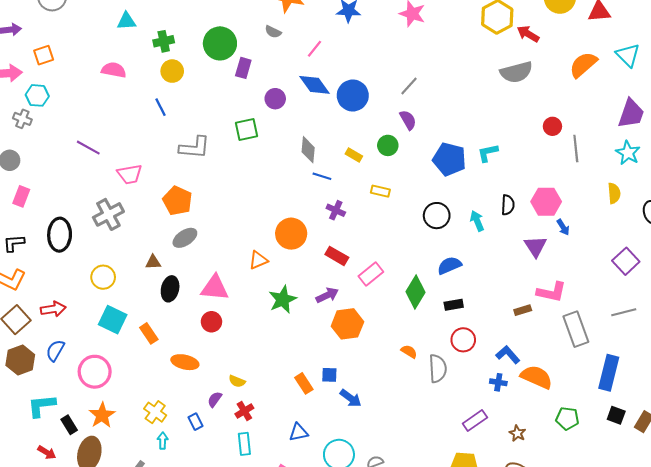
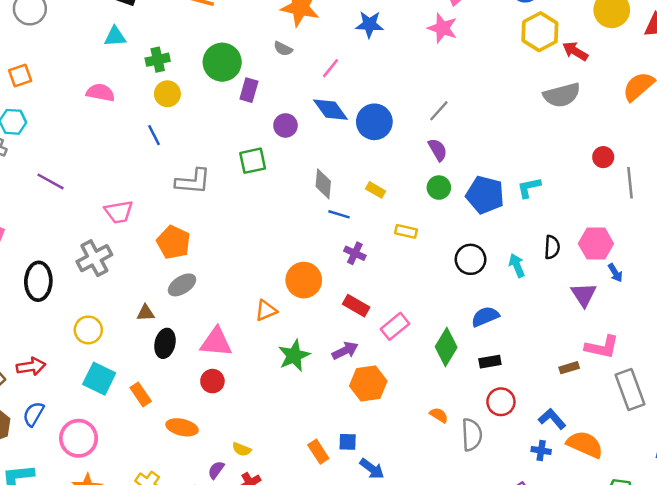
green circle: (388, 145) -> (439, 188), moved
purple line: (88, 148) -> (51, 181), moved

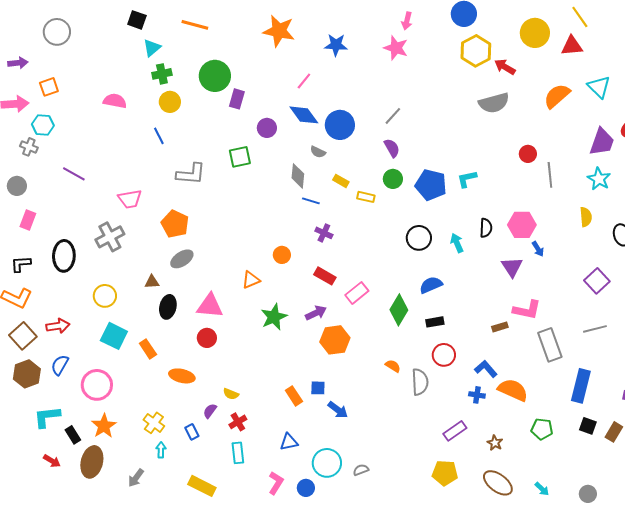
cyan triangle: (115, 37) -> (152, 48), moved, turned -36
gray semicircle: (283, 49) -> (318, 152), moved
yellow rectangle: (406, 231) -> (366, 197), moved
orange circle: (304, 280) -> (282, 255), size x0.6

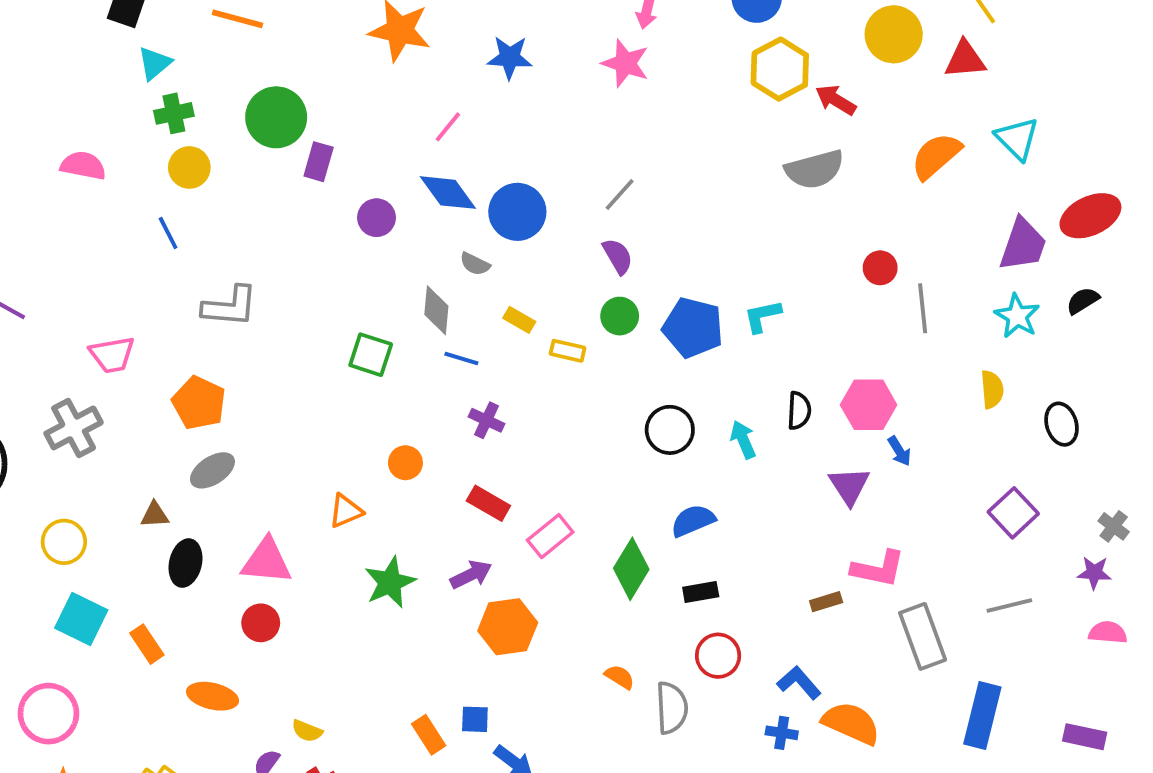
green square: (240, 157) -> (371, 355), moved, turned 30

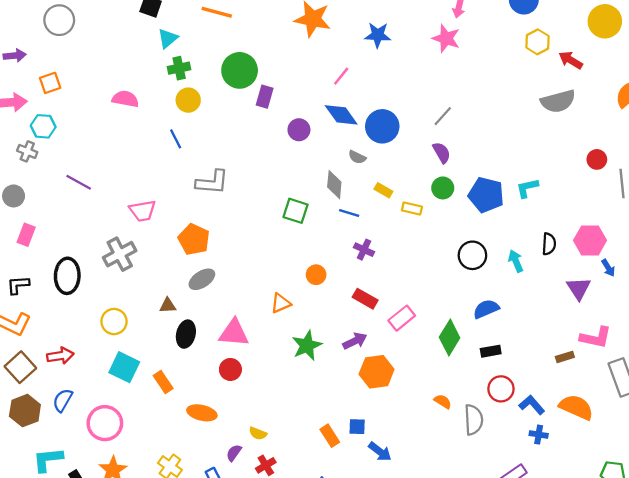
yellow hexagon: (780, 69) -> (537, 42), size x0.7
blue L-shape: (799, 683) -> (532, 405), moved
orange semicircle: (851, 723) -> (576, 407), moved

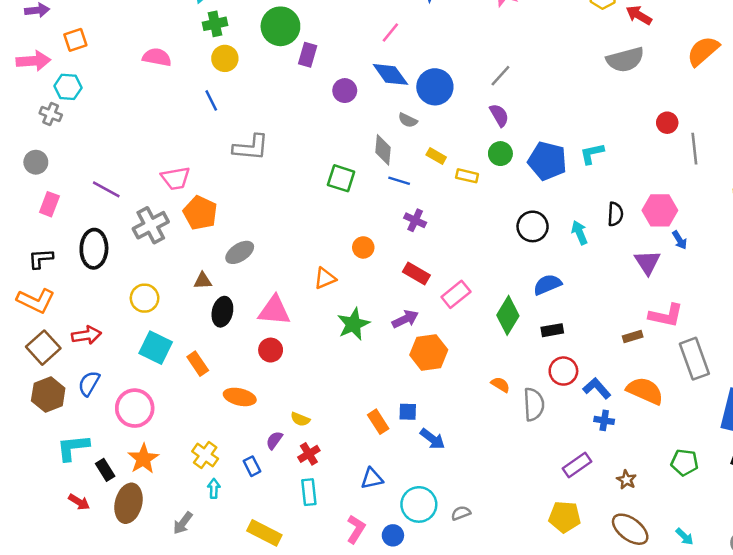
purple line: (79, 182) -> (106, 189), moved
orange pentagon: (194, 239) -> (200, 213), moved

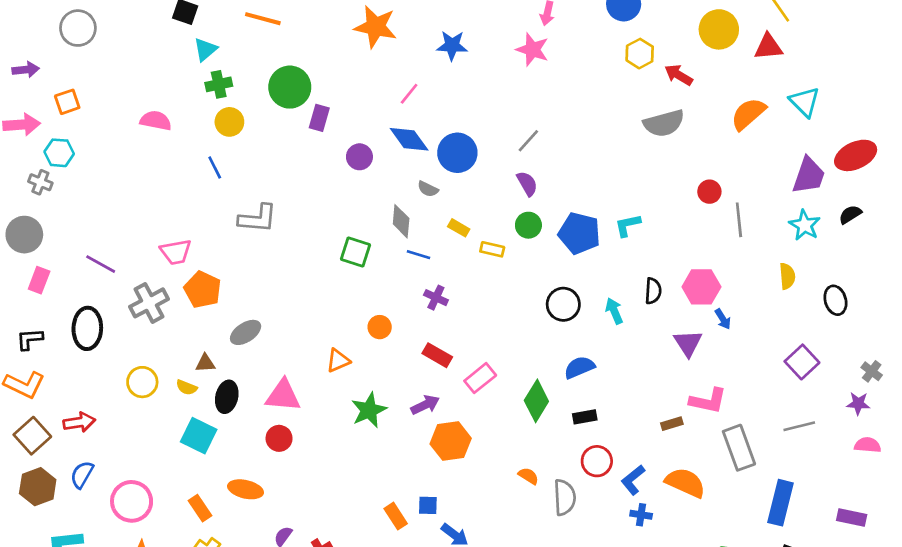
gray circle: (36, 162) -> (24, 235), size x1.4
cyan square: (156, 348) -> (199, 436), moved
orange rectangle: (198, 364) -> (200, 508), moved
blue L-shape: (597, 388) -> (633, 480), turned -88
yellow semicircle: (300, 419) -> (187, 387), moved

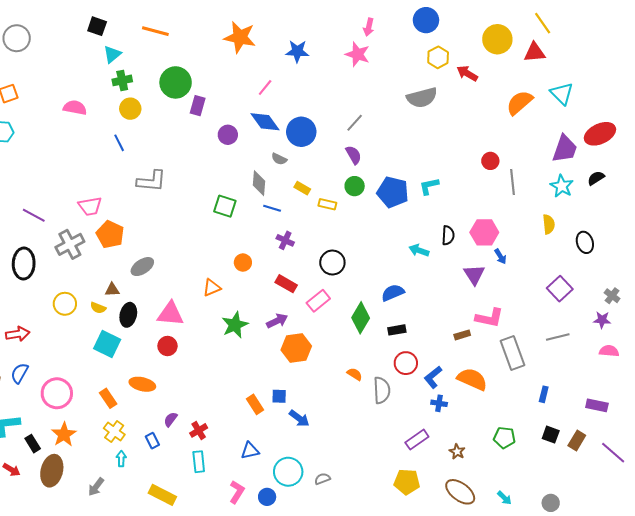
gray semicircle: (664, 123) -> (422, 98), moved
black circle: (563, 304) -> (332, 263), moved
cyan arrow: (614, 311) -> (419, 250), turned -48
blue rectangle: (781, 503) -> (544, 394), size x0.5

